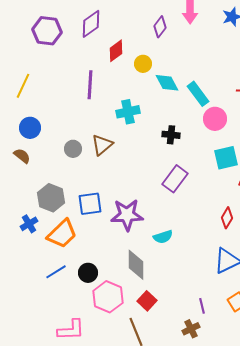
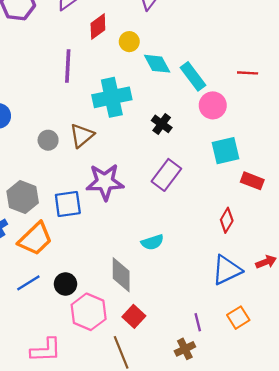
cyan cross: (128, 112) -> (112, 97), size x1.4
black cross: (171, 135) -> (162, 124), turned 30
purple star: (127, 215) -> (105, 182), moved

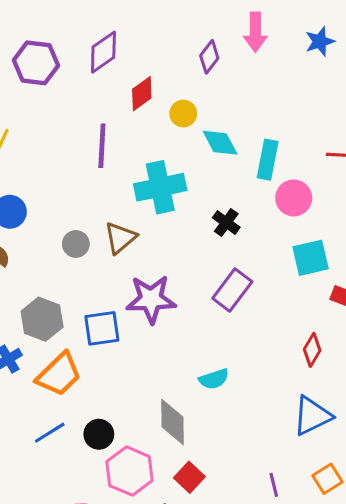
cyan rectangle: (193, 76) -> (268, 160), turned 48

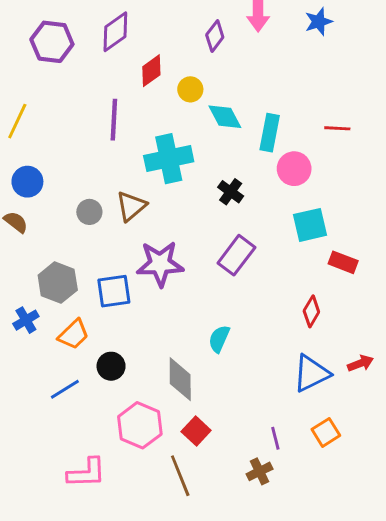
orange trapezoid: (59, 374) -> (74, 334), size x0.7
cyan semicircle: (214, 379) -> (219, 339), turned 132
black circle: (99, 434) -> (111, 366), moved

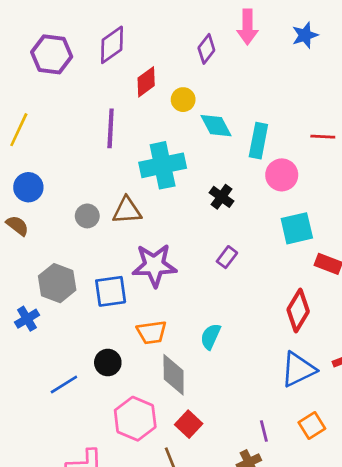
brown triangle: (131, 206) -> (127, 211), turned 36
purple rectangle: (236, 255) -> (227, 257), size x0.6
red diamond: (311, 311) -> (298, 310), size x1.4
orange trapezoid: (74, 334) -> (152, 332), moved, turned 36

